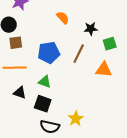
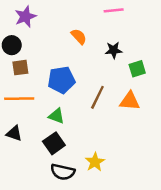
brown line: (79, 54) -> (97, 97), moved
black triangle: (20, 93) -> (14, 133), moved
black square: (43, 104) -> (54, 143), turned 36

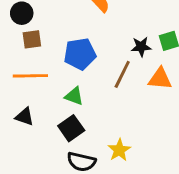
black star: (114, 50) -> (141, 47), moved

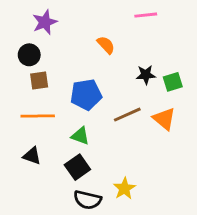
black star: (141, 47) -> (146, 75), moved
brown line: (122, 74) -> (127, 115), turned 40
orange triangle: (160, 79) -> (164, 119), turned 35

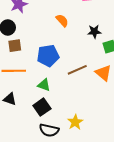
black star: (146, 75) -> (94, 32), moved

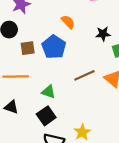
brown square: (15, 46) -> (28, 48), moved
blue pentagon: (48, 56) -> (54, 47), moved, turned -30

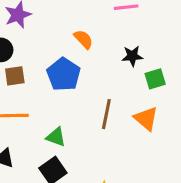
brown square: (28, 48) -> (15, 76), moved
brown line: (84, 75) -> (106, 114), turned -55

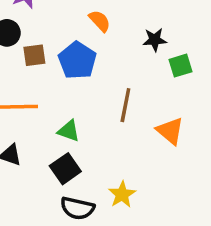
brown square: (15, 76) -> (34, 55), moved
orange triangle: (146, 119) -> (170, 131), moved

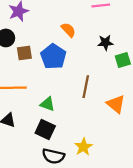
black square: (65, 169) -> (45, 130), turned -30

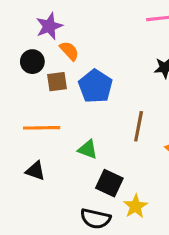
orange semicircle: (68, 30) -> (69, 51), moved
black square: (45, 130) -> (109, 183), moved

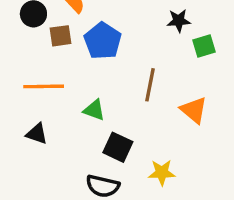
yellow star: (135, 206) -> (162, 173), moved, turned 30

